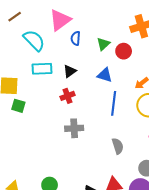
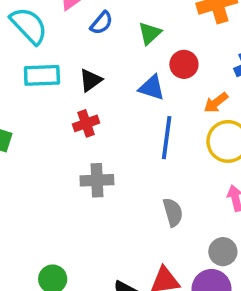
blue semicircle: (76, 38) -> (101, 23), turned -144
red circle: (124, 51) -> (184, 64), moved

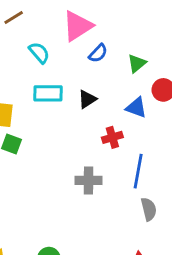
cyan semicircle: (29, 26) -> (39, 53), size x0.7
red cross: (86, 123) -> (112, 137), moved
blue line: (167, 138) -> (138, 171), moved

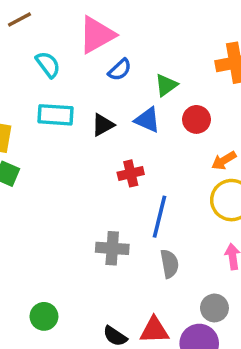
blue triangle: (136, 108) -> (147, 120), moved
gray cross: (88, 180) -> (112, 248), moved

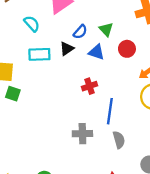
blue semicircle: (120, 70) -> (80, 32), moved
green triangle: (166, 85) -> (106, 29), turned -32
black triangle: (103, 125) -> (67, 49), moved

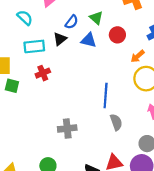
red cross: (89, 86) -> (43, 73), moved
gray cross: (82, 134) -> (67, 128), moved

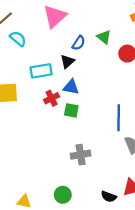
cyan semicircle: (25, 18) -> (18, 39), moved
blue triangle: (89, 40) -> (71, 87), moved
green square: (12, 86) -> (71, 110), moved

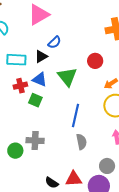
green triangle: (104, 37) -> (67, 77), moved, size x1.5
green circle: (63, 195) -> (15, 151), moved

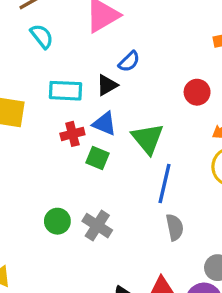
green triangle: (67, 77) -> (148, 139), moved
gray cross: (35, 141) -> (97, 226), turned 30
green circle: (15, 151) -> (57, 221), moved

